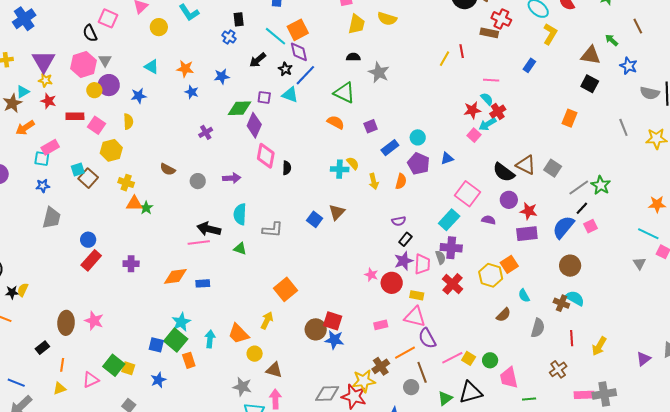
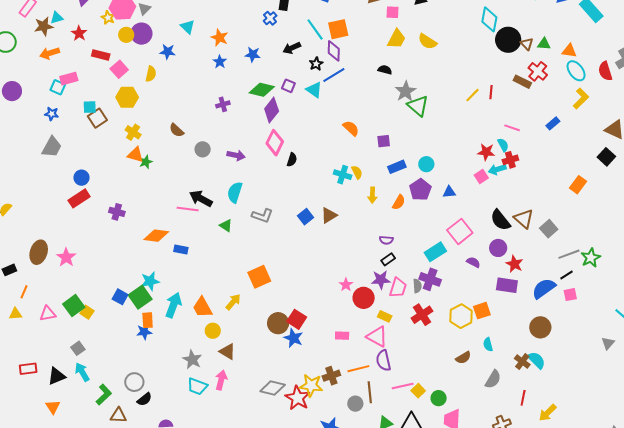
yellow star: (45, 80) -> (108, 18), moved
green triangle: (344, 93) -> (418, 106), moved
cyan arrow: (210, 339) -> (173, 305), size x1.4
blue star: (158, 380) -> (144, 332), moved

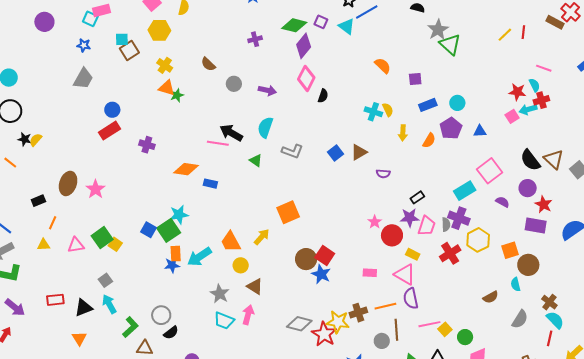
purple semicircle: (386, 240) -> (383, 174), moved
cyan arrow: (173, 305) -> (199, 257), moved, turned -145
yellow hexagon: (461, 316) -> (478, 240), moved
brown circle: (540, 327) -> (528, 265), moved
cyan semicircle: (537, 360) -> (555, 320), moved

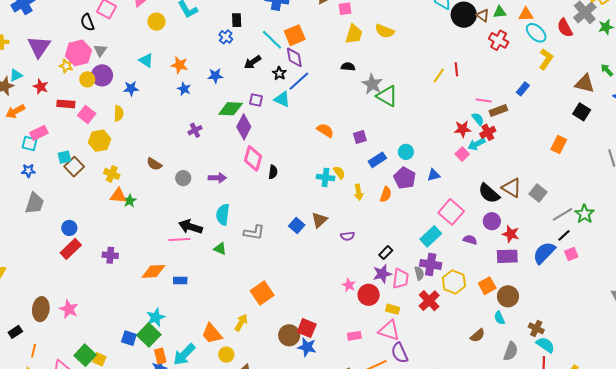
brown rectangle: (555, 22) -> (498, 111), moved, turned -36

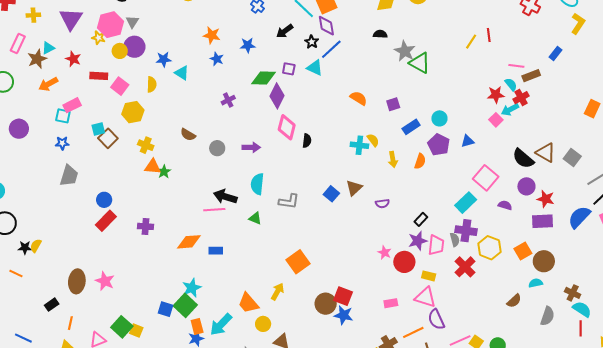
cyan triangle: (146, 60) -> (182, 73), moved
cyan semicircle: (499, 318) -> (536, 283), turned 104

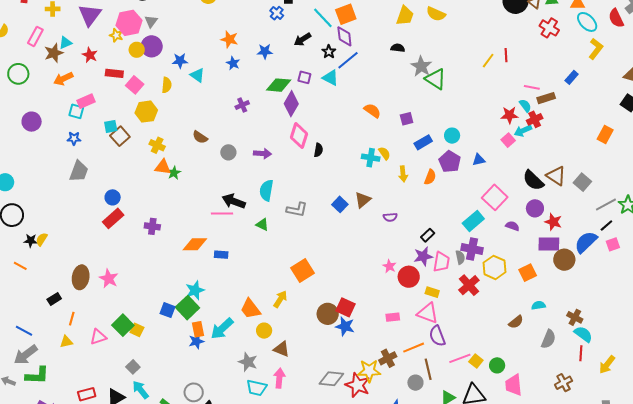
brown circle: (544, 261) -> (564, 260), moved

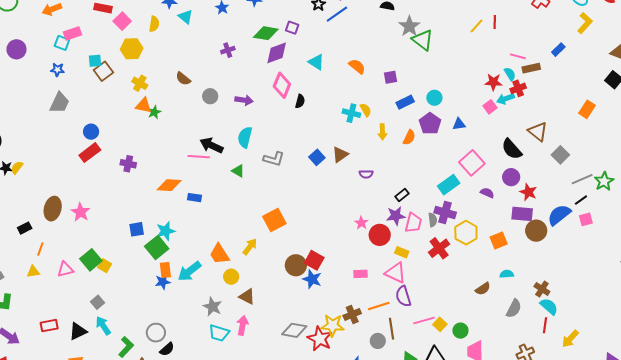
cyan triangle: (330, 78) -> (316, 62), moved
purple diamond: (291, 104) -> (277, 53), turned 35
brown triangle: (556, 176) -> (538, 132), moved
blue square: (168, 310) -> (137, 229), moved, turned -35

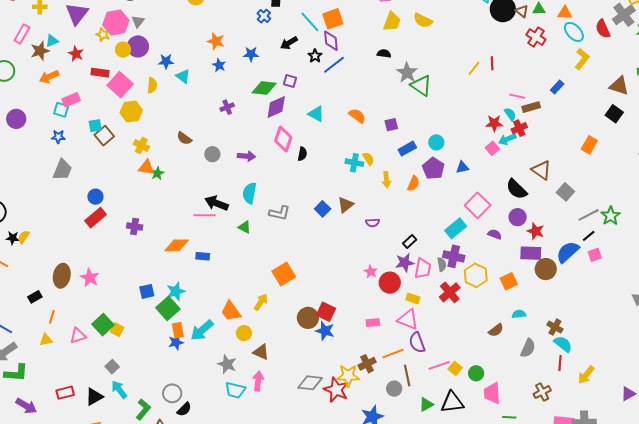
pink square: (122, 21) -> (120, 85), size x1.4

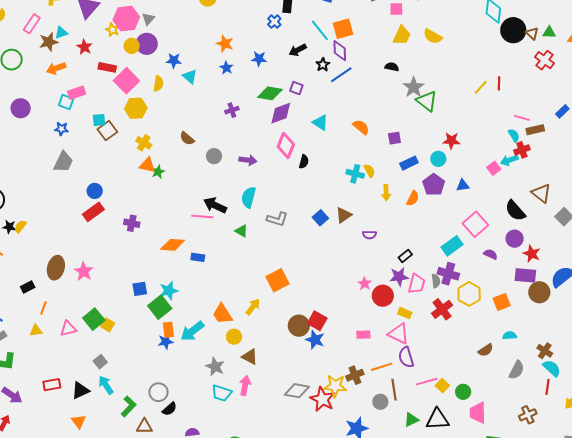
red star: (494, 123) -> (451, 141), moved

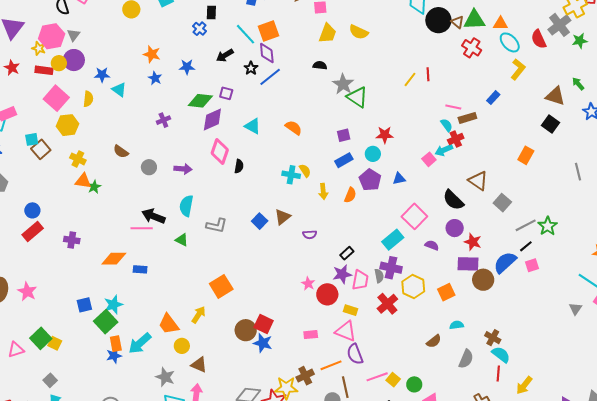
green triangle: (549, 32) -> (474, 20), size x1.6
red rectangle: (107, 67) -> (44, 70), moved
purple square: (394, 138) -> (344, 135), moved

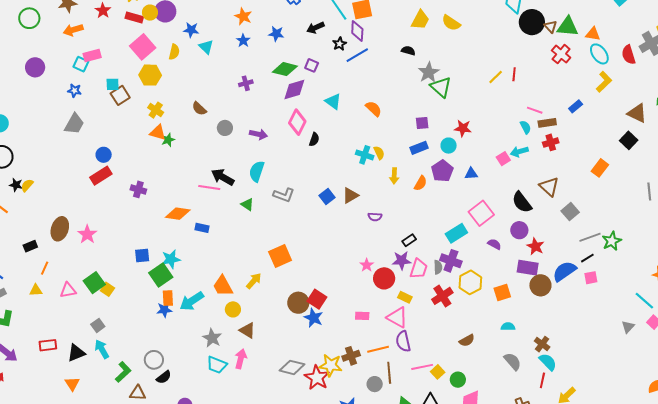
red cross: (456, 139) -> (551, 142), moved
brown semicircle: (434, 341) -> (467, 340), moved
gray semicircle: (466, 359) -> (513, 361), turned -72

